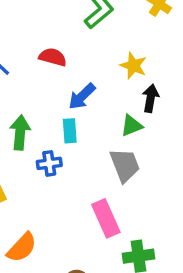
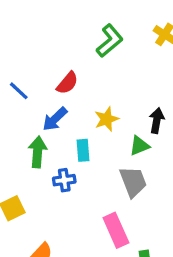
red semicircle: (53, 57) -> (67, 83), turned 115
yellow star: (133, 66) -> (107, 119), moved, turned 30
blue arrow: (82, 96) -> (55, 119), moved

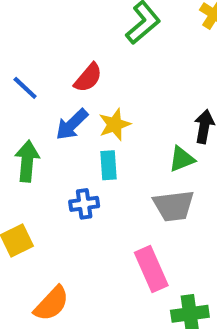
yellow star: (107, 119) -> (115, 124), moved
green arrow: (38, 152) -> (27, 161), moved
gray trapezoid: (133, 182) -> (174, 206), turned 104

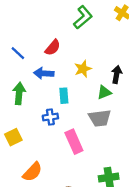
blue arrow: (72, 124) -> (44, 73), turned 48
yellow star: (115, 124) -> (83, 69), moved
pink rectangle: (151, 269) -> (74, 142), moved

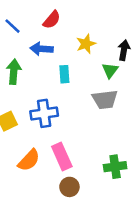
green triangle: (104, 92) -> (110, 70), turned -32
blue cross: (50, 117) -> (44, 113), moved, size x1.5
pink rectangle: (74, 142) -> (62, 157), moved

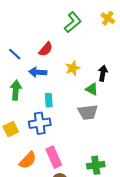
green triangle: (110, 70) -> (92, 89), turned -40
cyan rectangle: (64, 74) -> (49, 100), moved

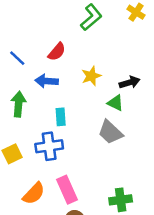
black arrow: (103, 73) -> (130, 82), turned 63
gray trapezoid: (88, 112) -> (110, 132), turned 50

